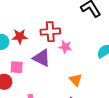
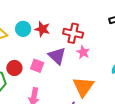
pink square: (17, 67) -> (37, 66), moved
orange triangle: (76, 80) -> (83, 87), size x1.6

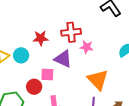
cyan circle: (23, 29) -> (21, 55), moved
red circle: (14, 68) -> (34, 87), moved

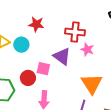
red star: (41, 38) -> (36, 24), moved

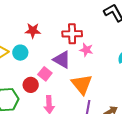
pink square: (43, 69) -> (45, 74), turned 32
orange triangle: (92, 84) -> (82, 84), moved

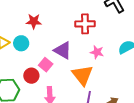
red cross: (72, 34) -> (85, 24), moved
pink star: (86, 50) -> (97, 52), moved

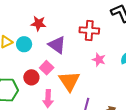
purple triangle: (63, 50) -> (57, 45), moved
orange triangle: (82, 75) -> (69, 81), moved

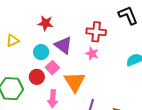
cyan circle: (24, 44) -> (41, 52), moved
pink star: (99, 60) -> (92, 54), moved

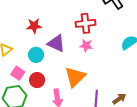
pink square: (52, 68) -> (18, 73), moved
orange triangle: (75, 82) -> (75, 77), turned 30

